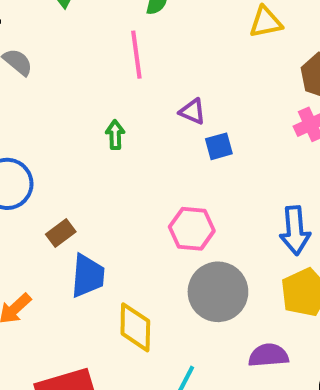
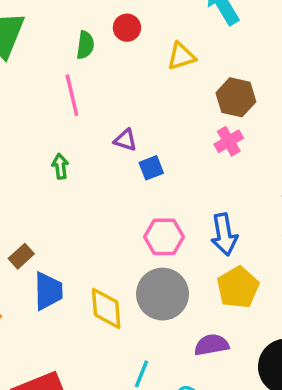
pink hexagon: (192, 229) -> (164, 237), moved
yellow diamond: (135, 327) -> (106, 308), moved

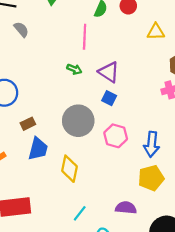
purple triangle: (125, 140) -> (109, 72), size x1.5
green arrow: (60, 166) -> (74, 69), moved, turned 104
blue square: (151, 168) -> (109, 98), moved, turned 32
gray circle: (163, 294) -> (78, 121), moved

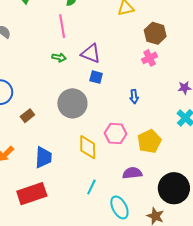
pink hexagon: (116, 136) -> (115, 133), moved
blue arrow: (152, 144) -> (134, 97), moved, size x0.6
blue trapezoid: (38, 149) -> (43, 157), moved
yellow diamond: (69, 169) -> (88, 147), moved

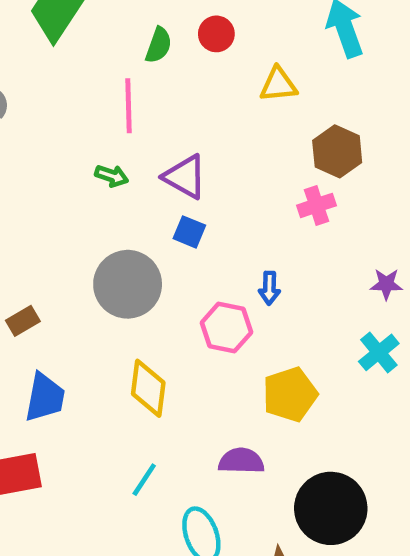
brown rectangle: (27, 116) -> (23, 321), moved
pink hexagon: (115, 133) -> (226, 327), moved

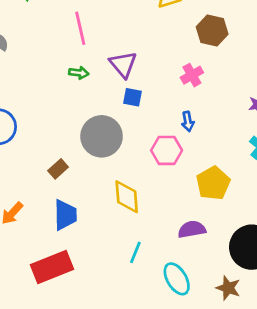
purple triangle: (185, 177) -> (123, 64), turned 32
pink cross: (317, 205) -> (192, 75), moved
brown rectangle: (23, 321) -> (58, 169), moved

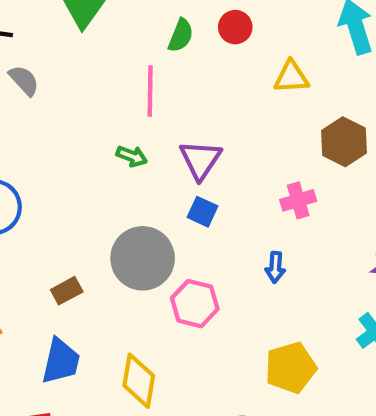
pink hexagon: (167, 150) -> (195, 304), moved
yellow diamond: (127, 197) -> (139, 381), moved

